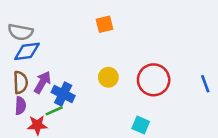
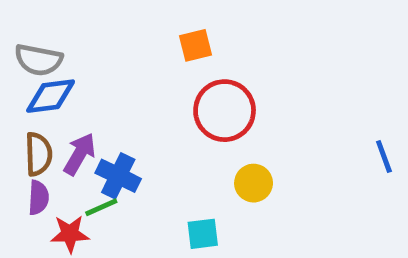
yellow circle: (108, 77) -> (254, 183), moved
red circle: (154, 80) -> (225, 111), moved
cyan square: (141, 125) -> (203, 234), moved, turned -30

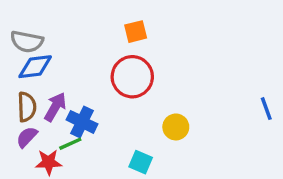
red circle: (225, 111) -> (132, 77), moved
purple semicircle: (38, 198) -> (27, 137), turned -140
cyan square: (203, 234) -> (141, 162), turned 30

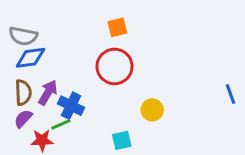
cyan square: (141, 162) -> (122, 140), turned -36

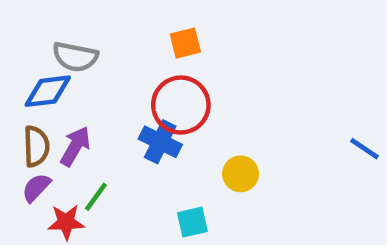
gray semicircle: (23, 36) -> (75, 57), moved
blue line: (230, 94) -> (364, 149), turned -36
blue cross: (71, 106) -> (160, 142), moved
green line: (61, 124) -> (96, 197), turned -30

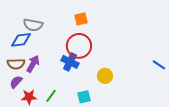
brown semicircle: (36, 146) -> (16, 64), turned 90
green line: (96, 197) -> (51, 96), moved

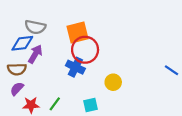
orange square: (81, 19) -> (77, 32), moved, size x1.5
purple arrow: (33, 64) -> (35, 54), moved

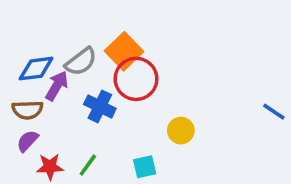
gray semicircle: (35, 27) -> (81, 62), moved, turned -48
orange square: (77, 32) -> (124, 51), turned -30
blue cross: (75, 67) -> (100, 106), moved

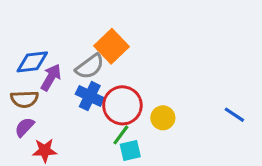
gray semicircle: (81, 62) -> (90, 66), moved
red circle: (136, 79) -> (122, 105), moved
blue line: (274, 112) -> (234, 115), moved
green line: (88, 165) -> (121, 135), moved

